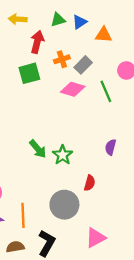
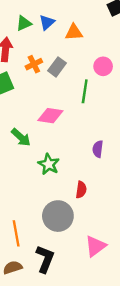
pink diamond: (73, 89) -> (50, 116), moved
green line: (106, 91) -> (85, 91), turned 40
green arrow: (38, 149) -> (21, 137), moved

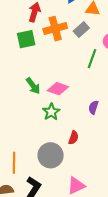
orange cross: (34, 64) -> (55, 29), size x1.6
gray rectangle: (57, 67) -> (81, 30), moved
pink diamond: (50, 116) -> (58, 89), moved

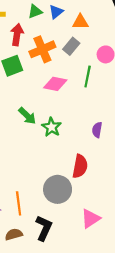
pink diamond: (58, 89) -> (55, 84), moved
green star: (51, 112) -> (52, 127), moved
red semicircle: (74, 138) -> (80, 166), size x1.5

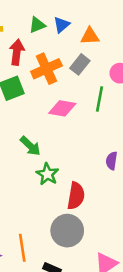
green star: (52, 127) -> (47, 174), moved
red semicircle: (80, 166) -> (76, 196), moved

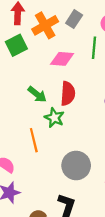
red semicircle: (76, 196) -> (68, 94), moved
orange line: (22, 248) -> (34, 140), moved

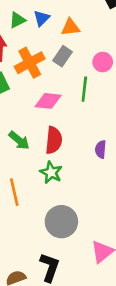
green star: (54, 118) -> (51, 172), moved

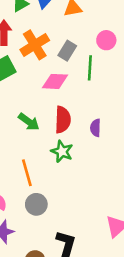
gray rectangle: (62, 56) -> (67, 51), moved
purple semicircle: (101, 149) -> (96, 128), moved
gray circle: (61, 222) -> (36, 204), moved, size x0.7

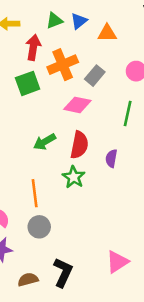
green line: (90, 68) -> (128, 114), moved
green arrow: (29, 122) -> (45, 142), turned 105

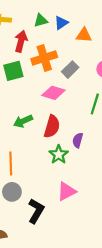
green star: (74, 177) -> (59, 155), moved
pink triangle: (117, 262) -> (67, 191), moved
black L-shape: (63, 272) -> (36, 211), moved

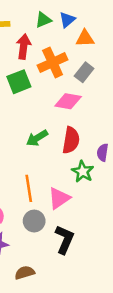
orange triangle: (84, 35) -> (85, 38), moved
pink triangle: (67, 191) -> (59, 198), moved

